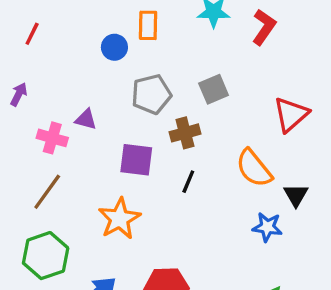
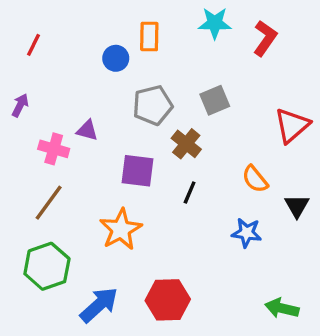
brown cross: (185, 133) -> (186, 144), turned -36
orange semicircle: (254, 168) -> (255, 179), size x0.7
blue star: (267, 227) -> (247, 233), moved

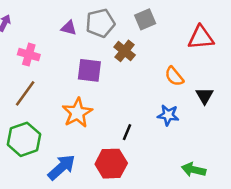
red triangle: (292, 125) -> (201, 38), turned 36
purple triangle: (87, 130) -> (69, 28), moved
black line: (190, 192) -> (127, 132), moved

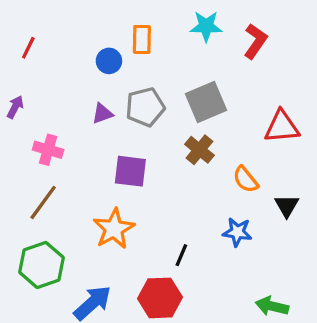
gray square: (145, 19) -> (206, 102), size x1.4
purple triangle: (69, 28) -> (102, 114), turned -35
brown cross: (125, 51) -> (199, 150), moved

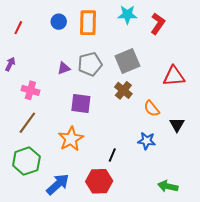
orange rectangle: (142, 40) -> (88, 23), size x1.4
blue circle: (109, 61) -> (59, 22), moved

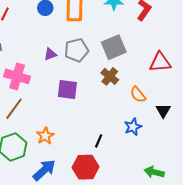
pink cross: (30, 90) -> (17, 76), size x1.4
orange star: (71, 139) -> (45, 136), moved, size x0.7
blue star: (147, 141) -> (133, 127), turned -30

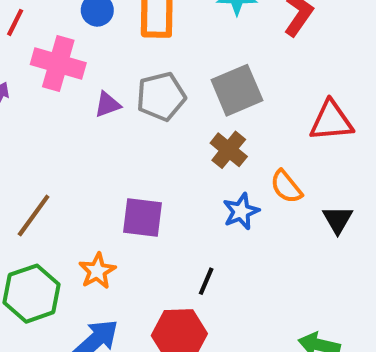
pink cross: (17, 76) -> (58, 64), moved
purple square: (67, 90) -> (142, 218), moved
blue star: (133, 127) -> (241, 211), moved

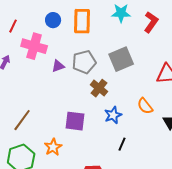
brown cross: (229, 150) -> (99, 88), moved
blue star: (241, 211) -> (113, 115), moved
black line: (206, 281) -> (122, 144), moved

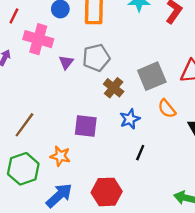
gray square: (121, 59) -> (152, 76), moved
purple triangle: (58, 66) -> (66, 62), turned -32
orange star: (53, 147) -> (60, 156), turned -30

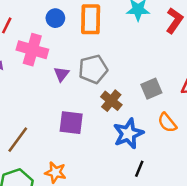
gray square: (152, 76) -> (151, 89), size x0.7
blue star: (130, 119) -> (128, 134), size x1.4
purple square: (86, 126) -> (71, 123), moved

